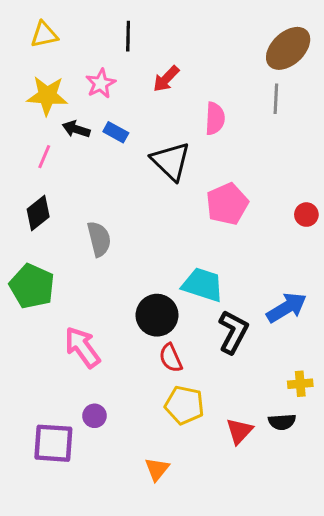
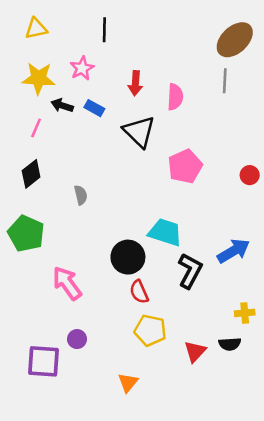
red arrow: (166, 79) -> (135, 83), moved, turned -40
gray semicircle: (99, 239) -> (81, 195), size x0.7

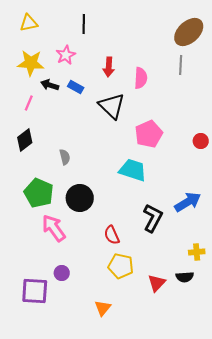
cyan trapezoid: (165, 232) -> (133, 170), moved
green pentagon: (26, 233) -> (39, 193), moved
black circle: (128, 257) -> (80, 198), moved

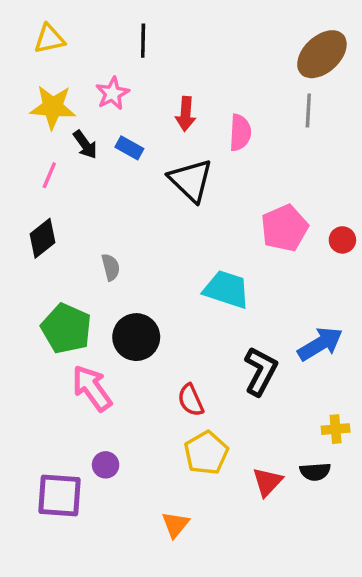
black arrow: (50, 85) -> (85, 145), turned -144
pink pentagon: (149, 134) -> (284, 228), moved
yellow pentagon: (121, 266) -> (206, 453), turned 30

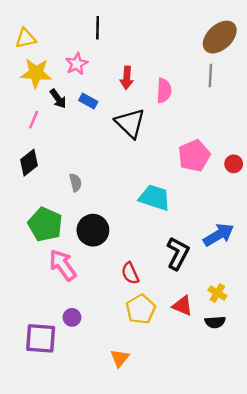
yellow triangle: (49, 39) -> (25, 38), moved
yellow cross: (336, 429) -> (217, 293), moved, turned 36
red triangle: (267, 482) -> (182, 306), moved, turned -50

